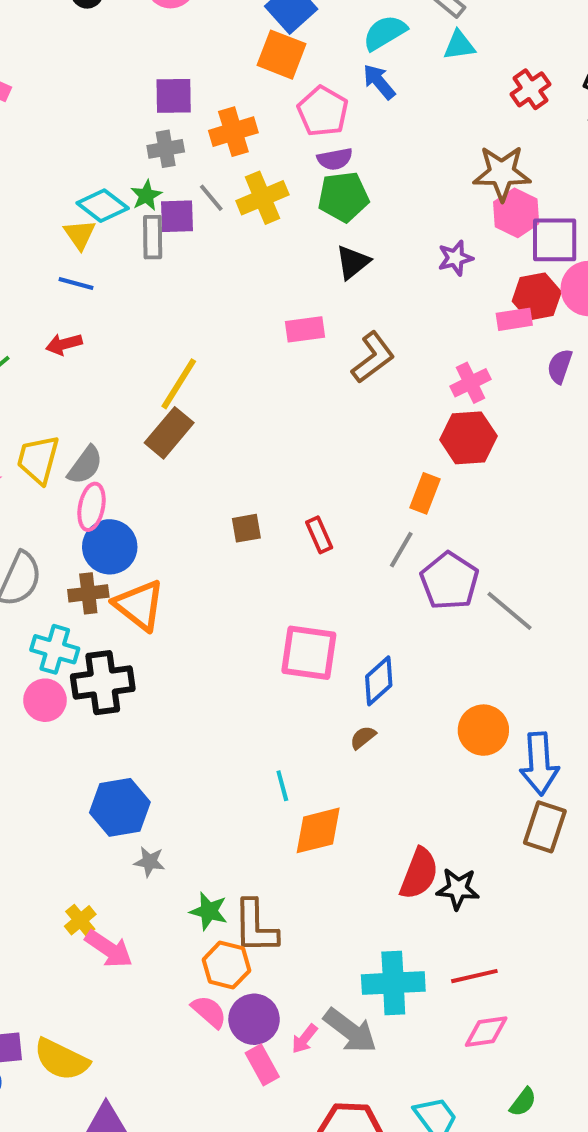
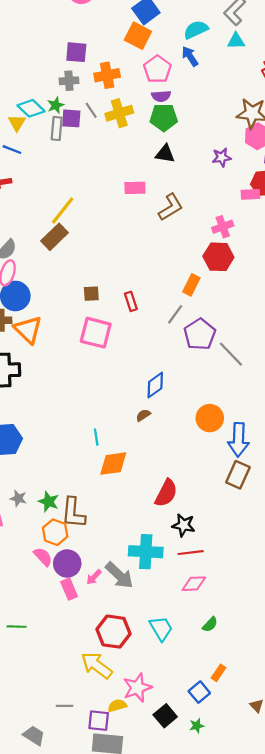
black triangle: (353, 262) -> (165, 154), turned 42
pink square: (309, 653) -> (96, 333), moved
gray star: (149, 862) -> (18, 498), moved
black star: (458, 889) -> (184, 525), moved

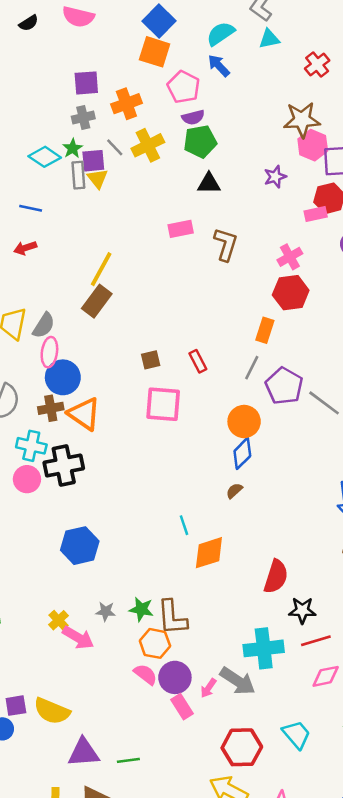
yellow triangle: (17, 123) -> (98, 178), moved
brown L-shape: (171, 207) -> (226, 244), turned -32
orange circle: (210, 418) -> (244, 421), moved

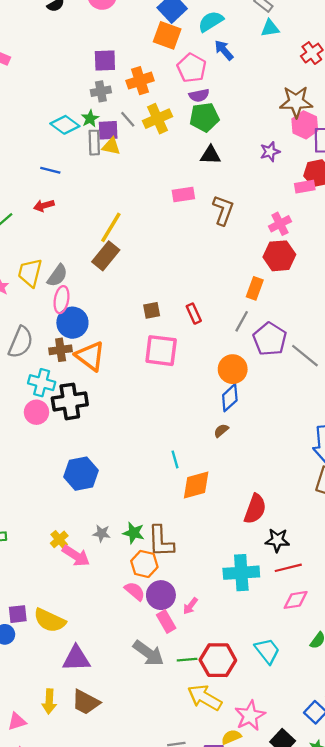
cyan semicircle: (221, 34) -> (211, 21), moved
yellow triangle: (98, 178) -> (111, 146), turned -42
gray arrow: (238, 681) -> (148, 653), moved
green line: (128, 760) -> (187, 660), moved

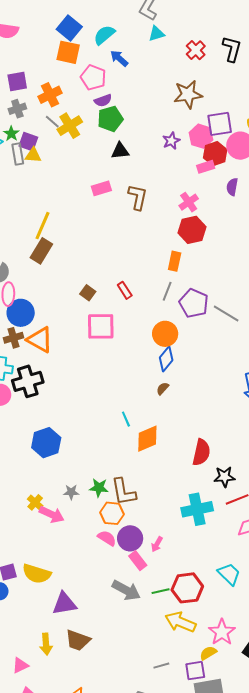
gray line: (128, 119) -> (52, 122), moved
pink hexagon: (305, 125) -> (201, 136), moved
purple square: (108, 130) -> (28, 142), turned 30
brown square: (152, 310) -> (88, 293), turned -35

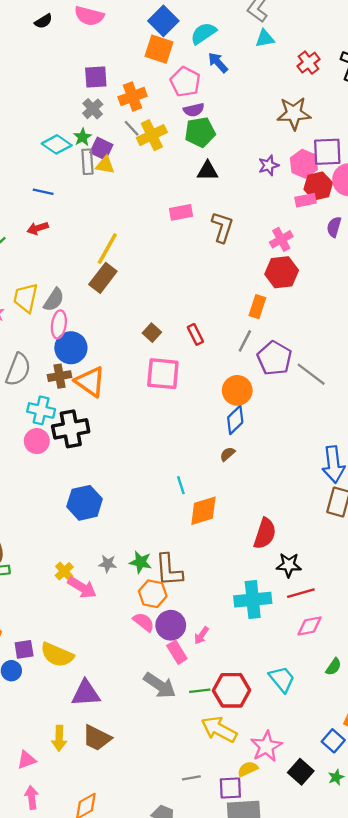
gray cross: (17, 109) -> (93, 109), turned -30

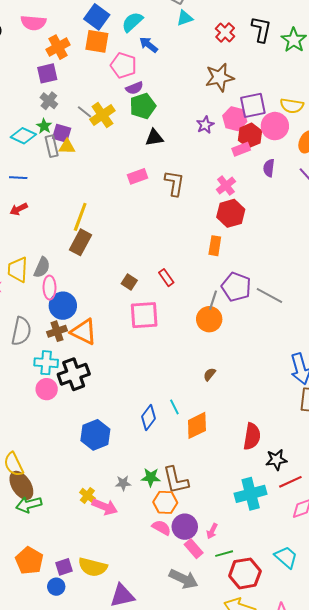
orange cross: (133, 97) -> (58, 47), moved
gray line: (245, 341) -> (213, 300), moved
blue diamond: (235, 420) -> (149, 417), moved
green line: (200, 691) -> (224, 554), moved

